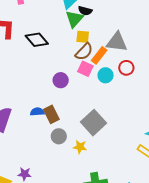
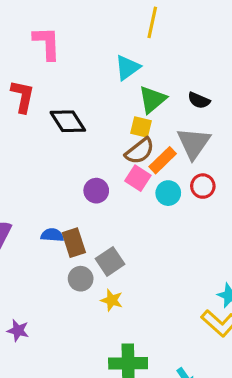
black semicircle: (85, 11) -> (199, 100), moved
green triangle: (74, 19) -> (152, 100), moved
gray triangle: (117, 42) -> (194, 143), turned 50
gray square: (93, 123) -> (110, 261), moved, size x0.7

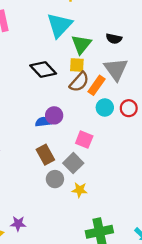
cyan triangle: (127, 68) -> (60, 25), size x1.4
black diamond: (68, 121) -> (43, 70), moved
pink square: (138, 178) -> (84, 140), moved
red circle: (203, 186) -> (129, 108), moved
blue semicircle: (52, 235) -> (43, 122), moved

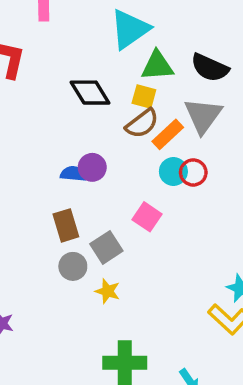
black semicircle: (114, 39) -> (210, 68), size x1.5
green triangle: (81, 44) -> (157, 66), turned 35
red circle: (129, 108) -> (193, 172), moved
pink square: (84, 140) -> (147, 217), moved

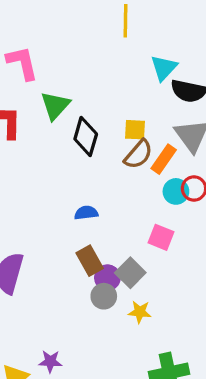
cyan triangle: (130, 29) -> (164, 68), moved, size x0.7
green triangle: (157, 66) -> (55, 105), moved, turned -32
black diamond: (90, 93) -> (86, 136), turned 60
purple circle: (92, 167) -> (107, 278), moved

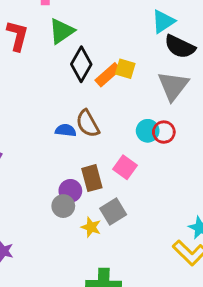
brown semicircle: (138, 154) -> (88, 124), moved, turned 96
orange rectangle: (164, 159) -> (108, 75), moved
brown rectangle: (90, 261) -> (92, 178), moved
gray square: (130, 273) -> (113, 212), moved

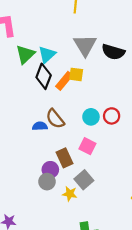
cyan triangle: (163, 21) -> (47, 55), moved
gray triangle: (173, 86) -> (85, 45), moved
cyan circle: (148, 131) -> (91, 117), moved

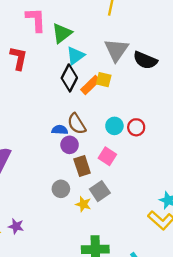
green triangle: (25, 54) -> (62, 33), moved
purple circle: (50, 170) -> (70, 145), moved

